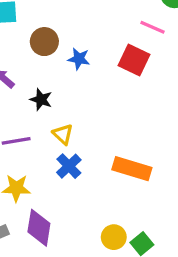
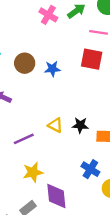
black star: (41, 100) -> (80, 125), moved
blue cross: (69, 166) -> (90, 169), moved

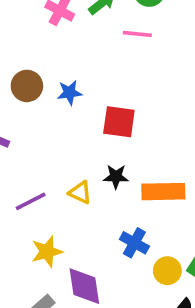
red square: (92, 59) -> (119, 122), moved
yellow triangle: (55, 125) -> (80, 193), moved

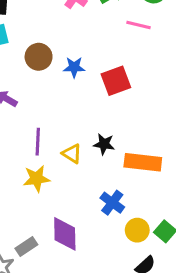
red square: (119, 122) -> (116, 81), moved, turned -36
purple line: (31, 201) -> (38, 142), moved, turned -68
yellow star: (47, 252) -> (37, 179), moved

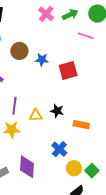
yellow triangle: (72, 154) -> (36, 115), turned -40
orange rectangle: (143, 162) -> (81, 125), size x0.7

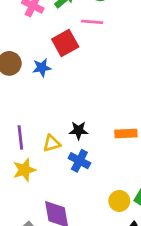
red square: (68, 71) -> (65, 43), moved
orange rectangle: (81, 125) -> (126, 134), moved
blue cross: (59, 149) -> (79, 161), moved

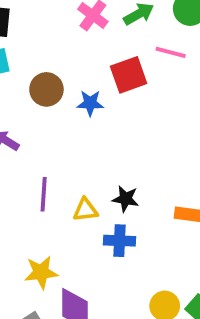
blue cross: (79, 161) -> (119, 241), turned -35
yellow star: (24, 170) -> (41, 272), moved

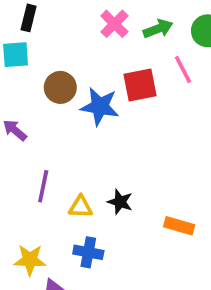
pink line: (171, 52) -> (183, 69), turned 40
blue star: (90, 103) -> (100, 106), size x1.5
blue cross: (119, 241) -> (88, 252), moved

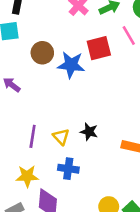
purple line: (43, 186) -> (33, 136), moved
yellow triangle: (81, 207) -> (61, 137), turned 48

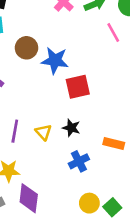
red square: (99, 48) -> (78, 87), moved
blue cross: (68, 169) -> (79, 161), moved, turned -36

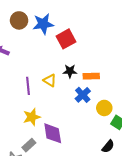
orange rectangle: (114, 143) -> (91, 76), moved
yellow circle: (89, 203) -> (104, 108), moved

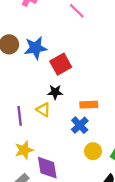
black star: (70, 71) -> (55, 92), moved
yellow circle: (104, 108) -> (93, 151), moved

